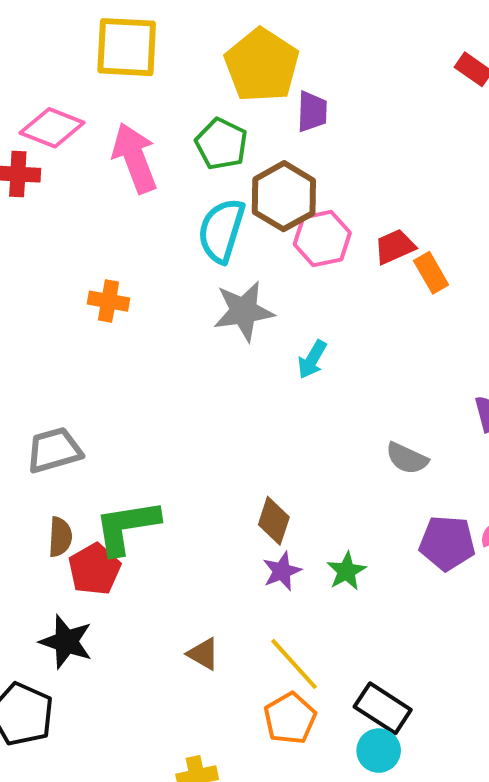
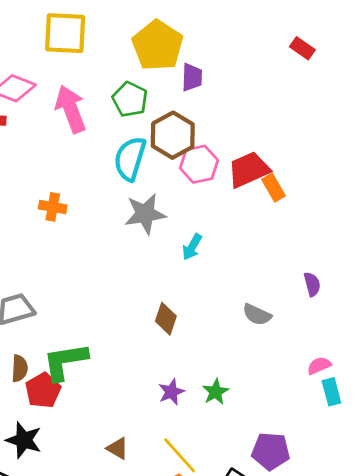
red trapezoid: (395, 247) -> (249, 170), size x1.5
brown diamond: (274, 521) -> (166, 319), moved
purple pentagon: (447, 543) -> (271, 451), moved

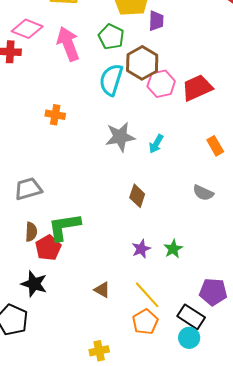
orange rectangle: (273, 188) -> (215, 146), moved
gray star: (145, 214) -> (120, 137), moved

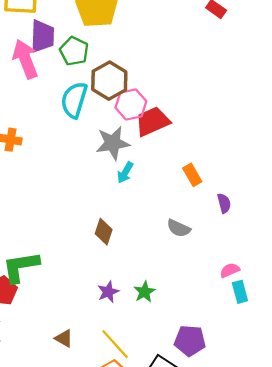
purple trapezoid: (156, 21) -> (42, 36), moved, size x1.4
red trapezoid: (197, 88) -> (152, 121), moved
gray star: (120, 137) -> (113, 143), moved

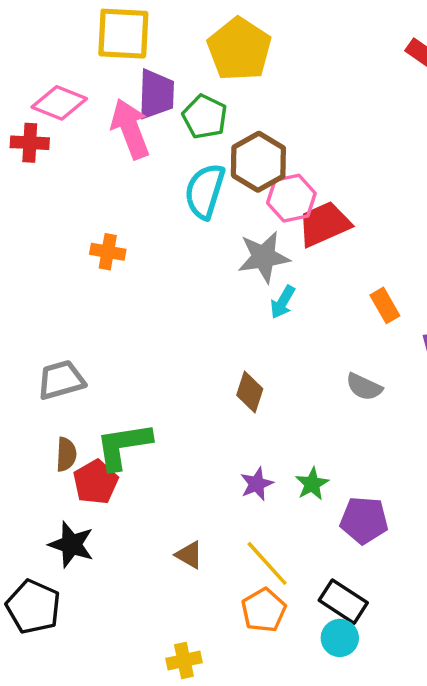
purple pentagon: (190, 341) -> (364, 520), moved

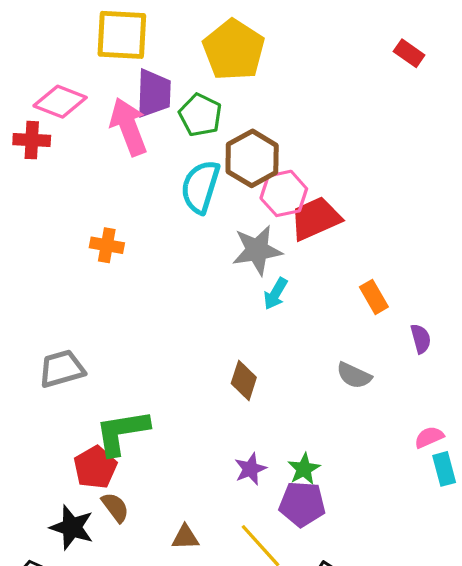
brown semicircle: (66, 454) -> (115, 507), moved, turned -40
purple pentagon: (364, 520) -> (302, 504), moved
brown triangle: (189, 555) -> (185, 537), turned -32

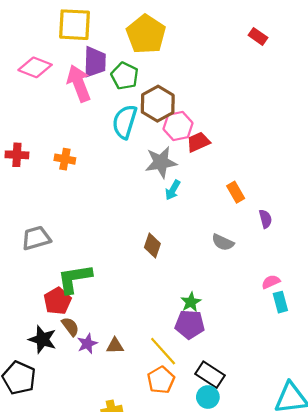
red cross: (32, 140) -> (17, 155), moved
red trapezoid: (316, 219) -> (198, 142), size x0.7
purple star: (250, 469) -> (87, 344), moved

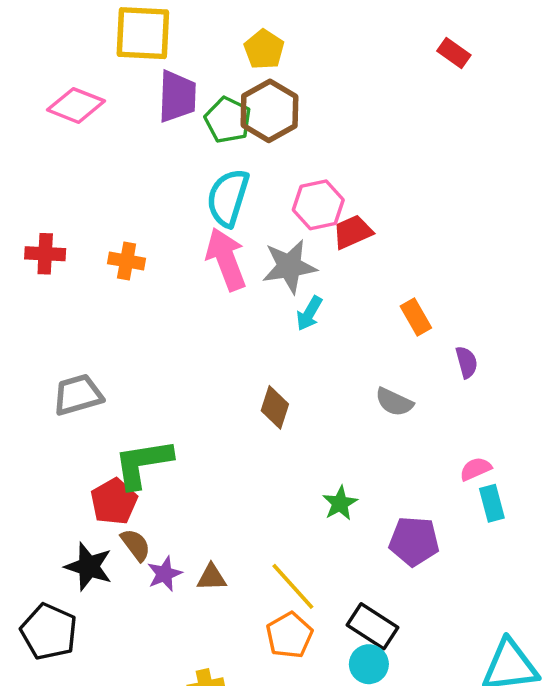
yellow pentagon: (146, 34) -> (264, 49), size x0.6
pink arrow: (79, 83) -> (226, 259), moved
brown hexagon: (158, 104) -> (269, 111), moved
purple pentagon: (190, 324) -> (414, 541), moved

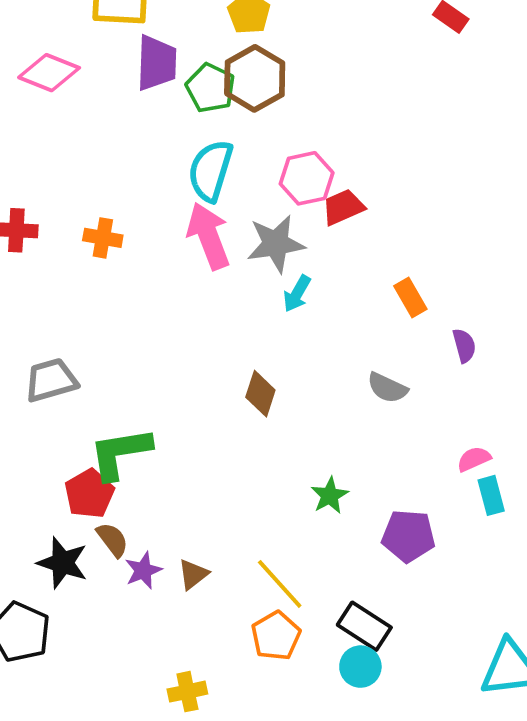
brown triangle: (212, 577) -> (193, 574), turned -36

